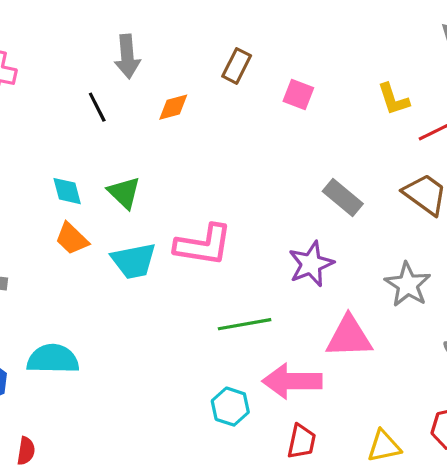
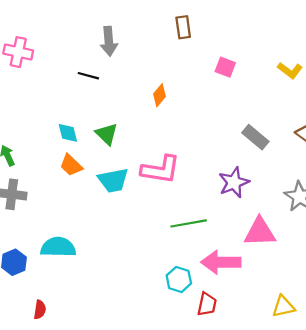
brown rectangle: (237, 66) -> (183, 27), moved, turned -35
yellow L-shape: (393, 99) -> (290, 70), turned -35
black line: (97, 107) -> (88, 76), turned -48
orange diamond: (173, 107) -> (159, 95), moved, turned -35
red trapezoid: (302, 441) -> (207, 304), moved

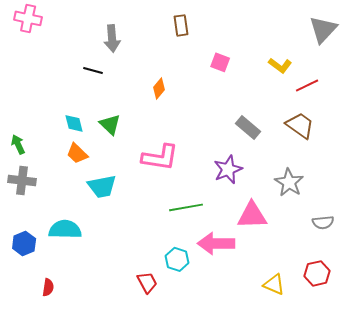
pink cross: (18, 52) -> (28, 18), moved
cyan trapezoid: (113, 180) -> (102, 186), moved
red trapezoid: (207, 304) -> (147, 282), moved, turned -40
yellow triangle: (283, 306) -> (274, 284), turned 35

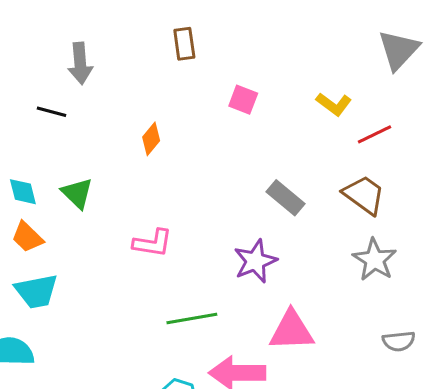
pink L-shape: (160, 157) -> (153, 243), size x0.7
gray star: (289, 182) -> (375, 260), moved
cyan trapezoid: (102, 186) -> (36, 291), moved

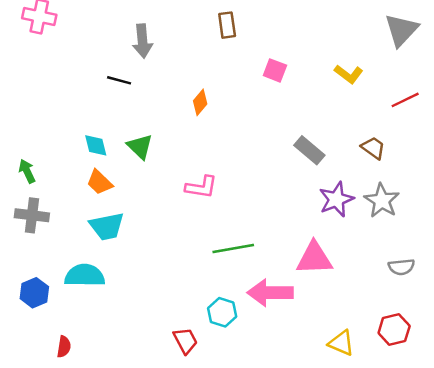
red line: (375, 134) -> (405, 100), moved
brown trapezoid: (364, 195) -> (373, 148), size x0.7
purple star: (255, 261) -> (336, 199), moved

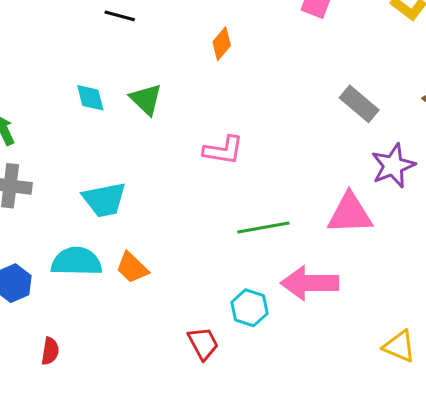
orange trapezoid: (99, 182) -> (132, 268), moved
pink triangle: (314, 258) -> (350, 214), moved

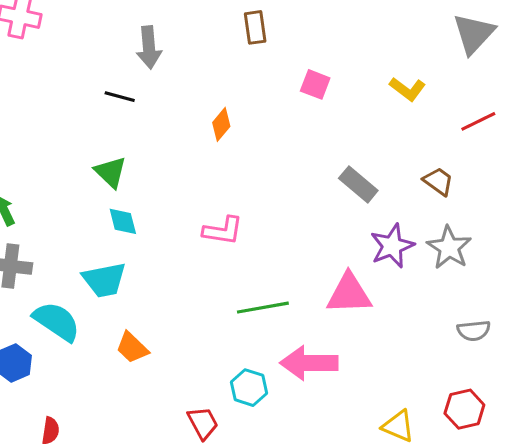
cyan diamond: (90, 98) -> (123, 221), moved
green triangle: (146, 99) -> (110, 172), moved
cyan semicircle: (76, 261) -> (57, 321), moved, turned 33

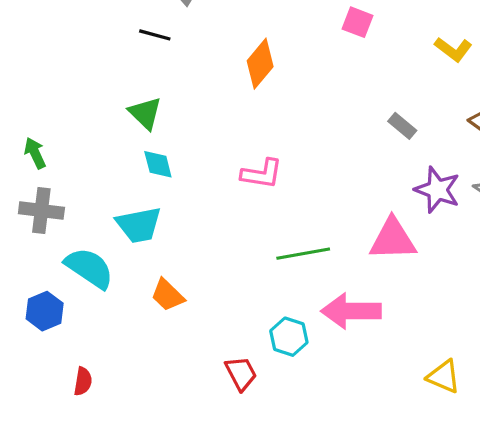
yellow L-shape: (408, 89) -> (453, 49), moved
orange diamond: (221, 124) -> (260, 64), size x1.4
gray rectangle: (358, 184) -> (402, 126), size x0.7
purple star: (392, 246) -> (437, 190), turned -30

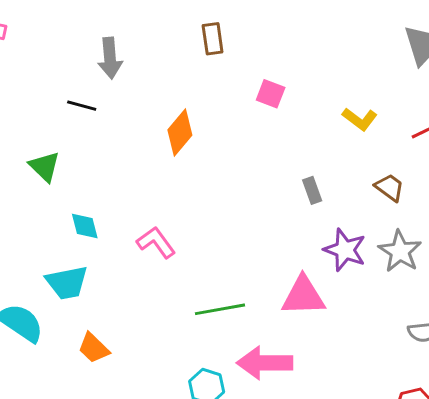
green triangle: (145, 113) -> (45, 167), moved
gray rectangle: (402, 126) -> (312, 190), turned 30
pink L-shape: (262, 174) -> (156, 242), moved, turned -135

